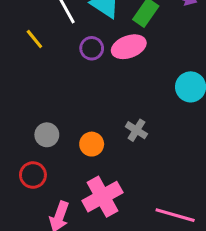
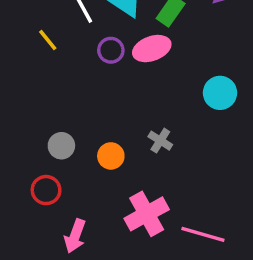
pink cross: (102, 197) -> (147, 214), moved

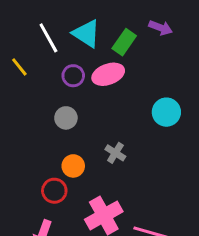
gray circle: (61, 146) -> (66, 118), moved
red circle: (46, 190) -> (54, 191), moved

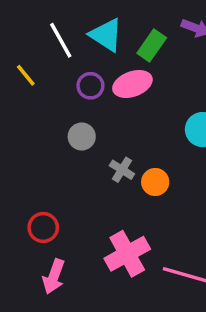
gray cross: (115, 153) -> (122, 170), moved
orange circle: (73, 166) -> (155, 182), moved
red circle: (54, 191) -> (43, 227), moved

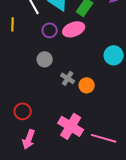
yellow line: (26, 75) -> (13, 24), turned 40
pink cross: (127, 254) -> (71, 126), turned -30

